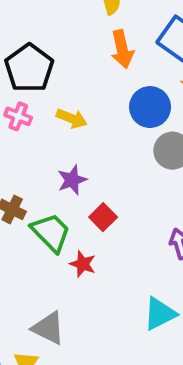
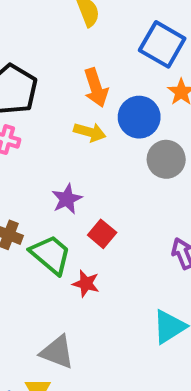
orange arrow: (122, 49) -> (96, 88), moved
yellow arrow: (72, 118) -> (90, 132), moved

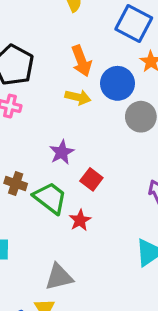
red star: (86, 284) -> (80, 220), turned 30
gray triangle: (57, 352) -> (59, 277), turned -32

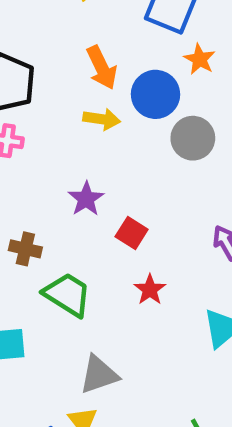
green trapezoid: (50, 198) -> (67, 294), moved
red star: (80, 220) -> (150, 290), moved

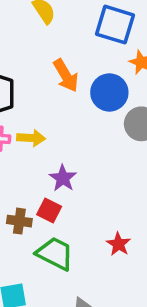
yellow arrow: (102, 119) -> (31, 138), moved
red square: (132, 233) -> (49, 211), moved

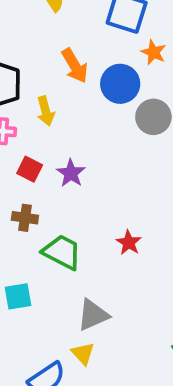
yellow arrow: (31, 138) -> (46, 111), moved, turned 72
red square: (49, 211) -> (30, 169), moved

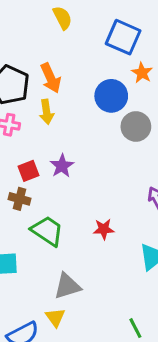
orange arrow: (75, 66) -> (51, 78), moved
red square: (30, 169) -> (29, 171), moved, turned 35
red star: (129, 243) -> (104, 229), turned 30

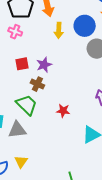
yellow arrow: (47, 112) -> (59, 30), moved
brown cross: (19, 199) -> (37, 84), moved
gray triangle: (67, 286) -> (17, 130), moved

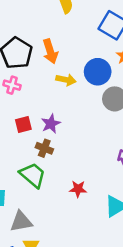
yellow arrow: (59, 30) -> (66, 80), turned -77
red star: (63, 111) -> (78, 189), moved
gray triangle: (17, 130) -> (21, 222), moved

